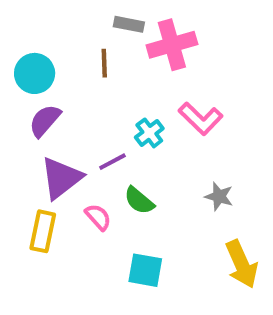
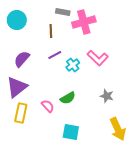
cyan circle: (35, 73) -> (17, 20), moved
purple line: (112, 162) -> (55, 55), moved
purple triangle: (61, 178) -> (17, 87), moved
green semicircle: (139, 201) -> (68, 98), turned -70

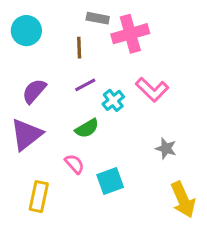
green semicircle: (68, 98) -> (87, 128), moved
yellow rectangle: (21, 113) -> (39, 197), moved
cyan square: (71, 132) -> (110, 181), moved, turned -30

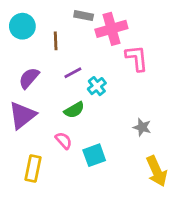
brown line: (79, 48) -> (56, 41), moved
pink L-shape: (152, 90) -> (137, 58), moved, turned -140

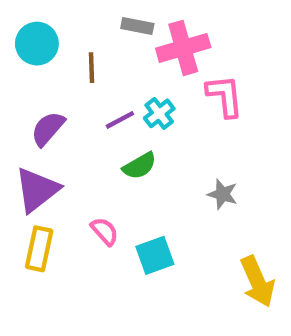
cyan cross: (97, 86) -> (159, 113), moved
green semicircle: (74, 110) -> (140, 166), moved
gray star: (142, 127) -> (223, 194), moved
yellow rectangle: (33, 168) -> (39, 249), moved

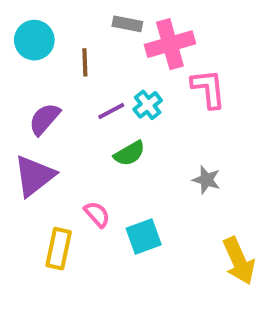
yellow rectangle: (39, 249) -> (59, 249), moved

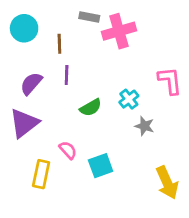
pink L-shape: (208, 89) -> (170, 81), moved
cyan cross: (148, 105) -> (129, 99), moved
purple line: (111, 111) -> (67, 75), moved, turned -60

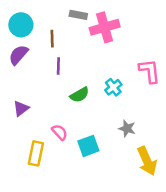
purple semicircle: (31, 84) -> (18, 55), moved
purple triangle: (24, 123) -> (21, 108), size x0.6
gray star: (144, 126) -> (127, 128), moved

